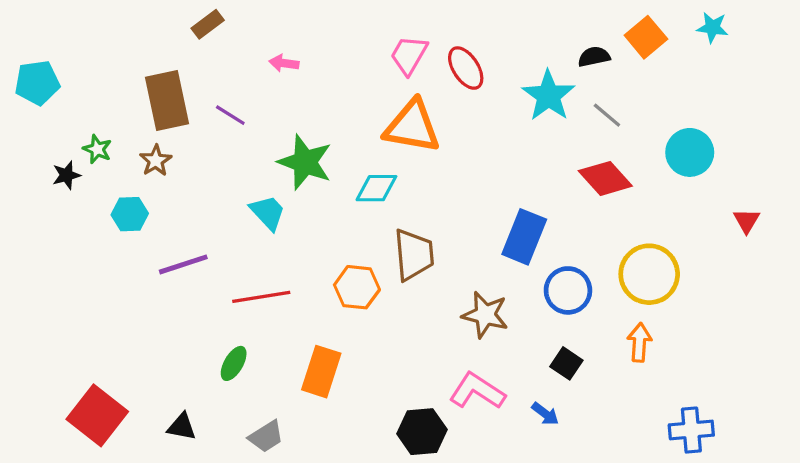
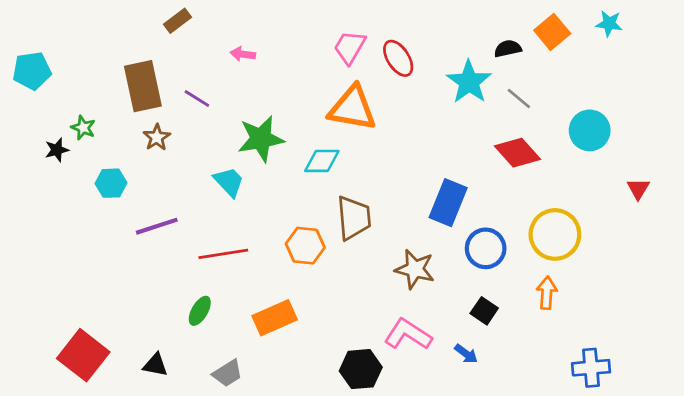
brown star: (156, 161) -> (157, 137), moved
green star: (305, 162) -> (261, 139), turned -30
orange rectangle: (321, 372) -> (275, 318), turned 48

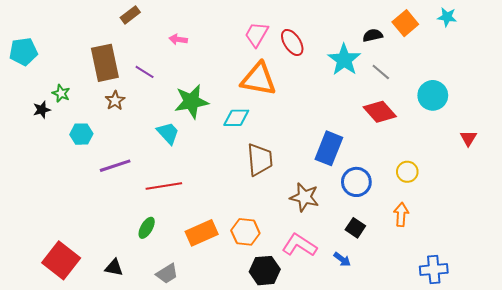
yellow circle: (555, 234) -> (407, 172), size x0.6
orange hexagon: (305, 246) -> (245, 232), moved

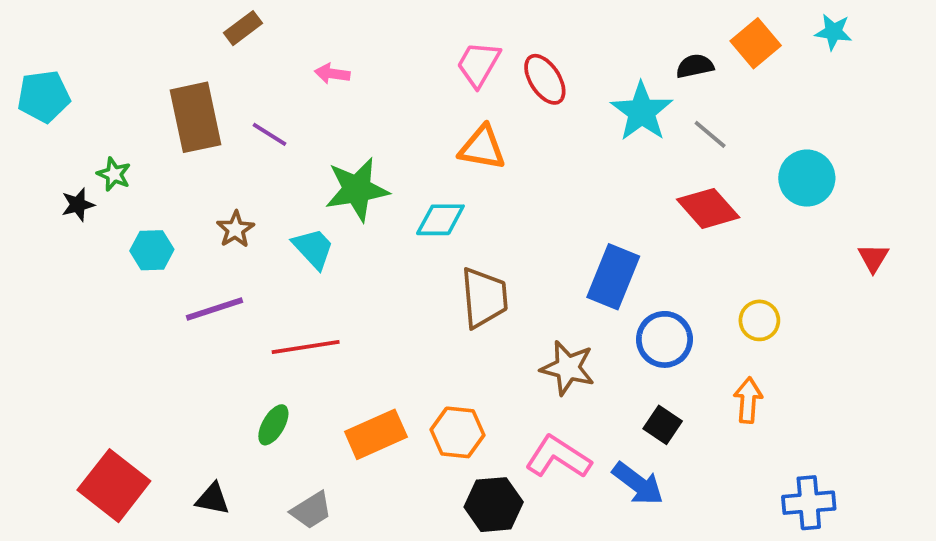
orange triangle: (259, 79) -> (482, 148), size x0.7
brown star: (115, 101) -> (235, 229), moved
blue arrow: (342, 259) -> (638, 484), size x1.6

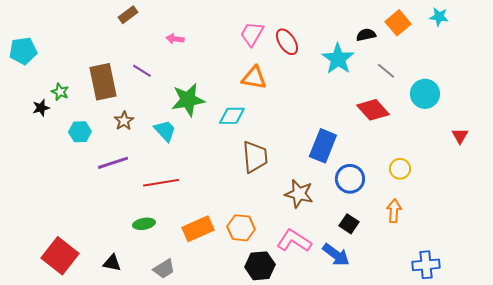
brown rectangle: (196, 117) -> (103, 82), moved
gray line: (710, 134) -> (386, 71), moved
green ellipse: (273, 425) -> (144, 224), turned 50

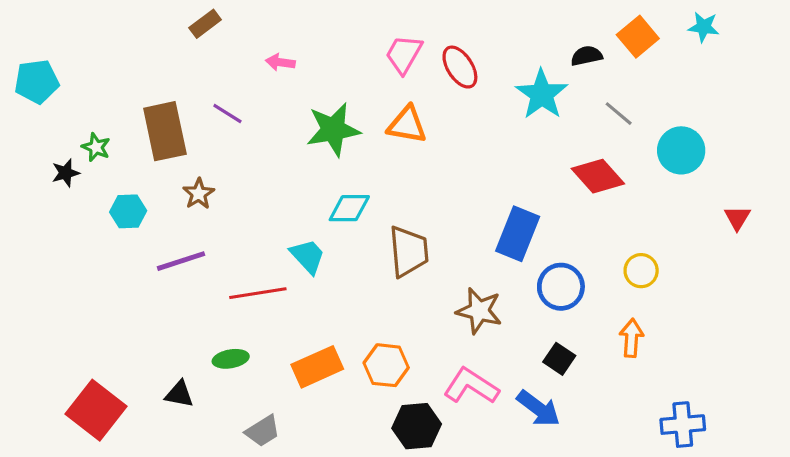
green star: (188, 100) -> (333, 130), moved
cyan diamond: (232, 116) -> (349, 208), moved
cyan trapezoid: (165, 131) -> (308, 256), moved
black triangle: (112, 263) -> (179, 394), moved

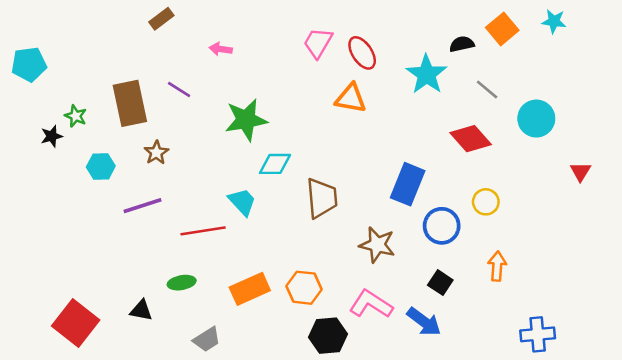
orange triangle: (407, 125) -> (351, 98), moved
green star: (333, 130) -> (246, 120), moved
yellow circle: (641, 271) -> (486, 202), moved

